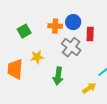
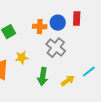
red rectangle: (90, 34) -> (77, 19), moved
yellow arrow: (89, 88) -> (68, 81), moved

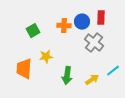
gray cross: (56, 48) -> (94, 43), moved

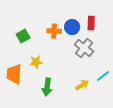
green arrow: (67, 76) -> (47, 87), moved

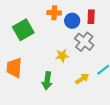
orange cross: (54, 31) -> (54, 13), moved
green square: (23, 36) -> (23, 30), size x1.5
yellow star: (36, 62) -> (62, 56), moved

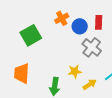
orange cross: (54, 13) -> (62, 18), turned -32
yellow star: (62, 56) -> (75, 71), moved

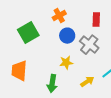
blue circle: (80, 26) -> (67, 36), moved
yellow star: (75, 71) -> (66, 63), moved

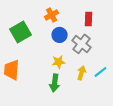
yellow arrow: (87, 82) -> (82, 73), moved, turned -40
green arrow: (52, 84) -> (55, 83), moved

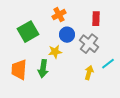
yellow star: (59, 62) -> (55, 52), moved
cyan line: (101, 72) -> (108, 64), moved
green arrow: (55, 83) -> (43, 69), moved

